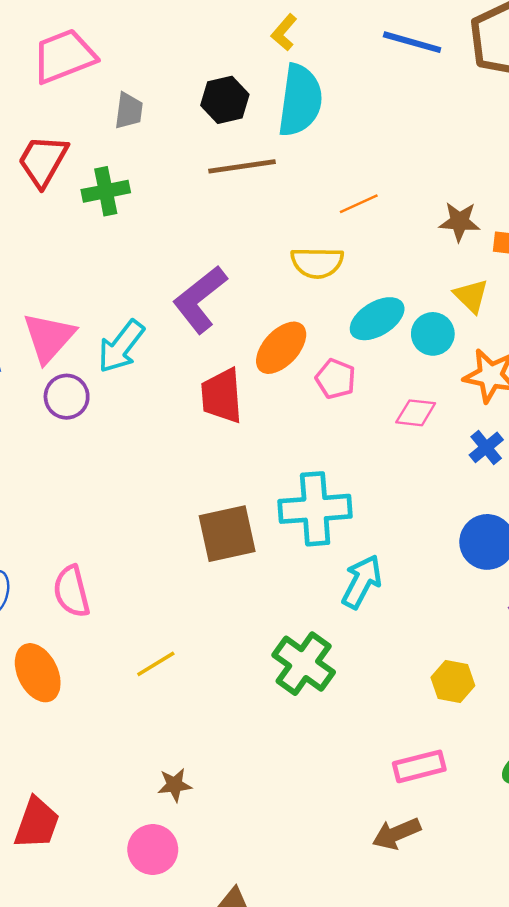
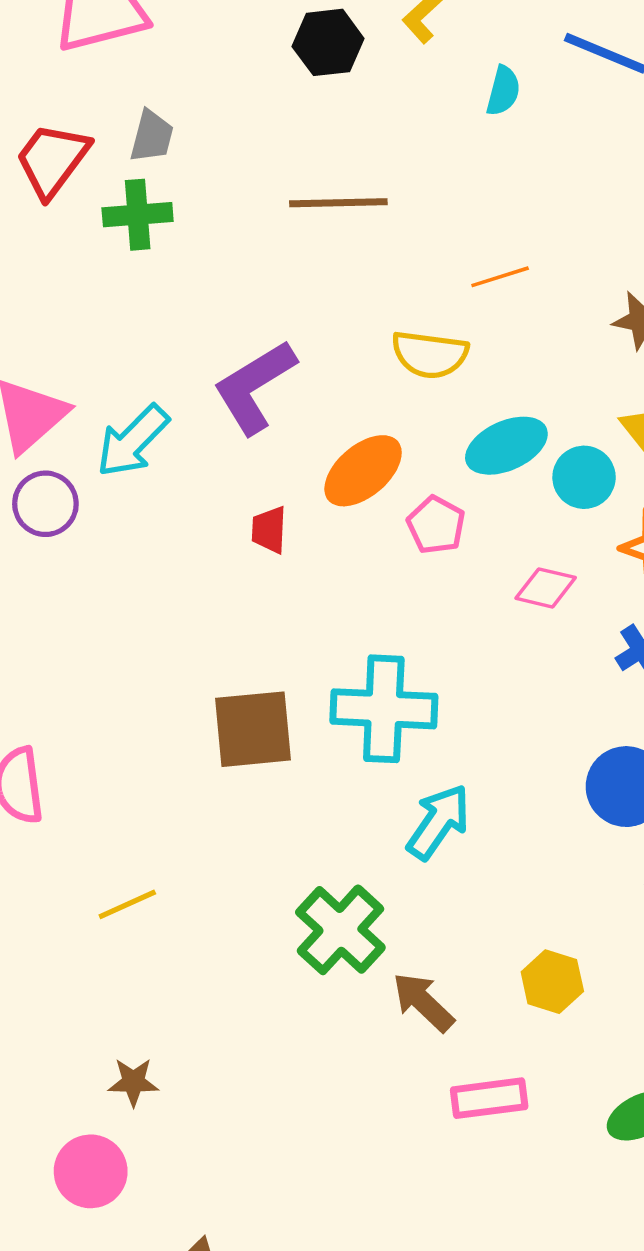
black hexagon: (225, 100) -> (328, 42), moved
cyan semicircle: (300, 100) -> (503, 91), moved, size x0.5
gray trapezoid: (129, 111) -> (152, 136), moved
red trapezoid: (222, 396) -> (269, 530), size x0.6
brown arrow: (396, 834) -> (423, 1002), moved, turned 60

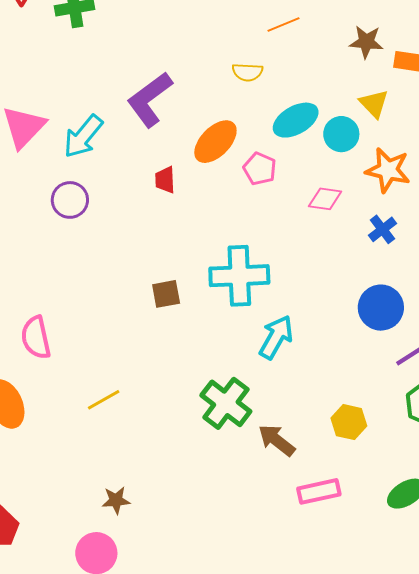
yellow semicircle: (430, 354) -> (247, 72), size x0.7
purple circle: (45, 504) -> (70, 200), moved
brown square: (253, 729) -> (166, 294), size x0.6

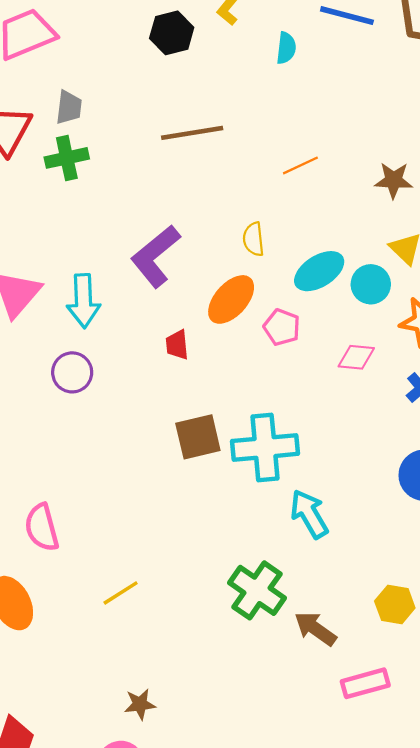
yellow semicircle: (247, 72) -> (253, 239), moved, turned 84
cyan arrow: (83, 136) -> (83, 301), turned -39
brown square: (166, 294) -> (198, 437), moved, size x1.4
cyan arrow: (276, 337) -> (309, 514), turned -57

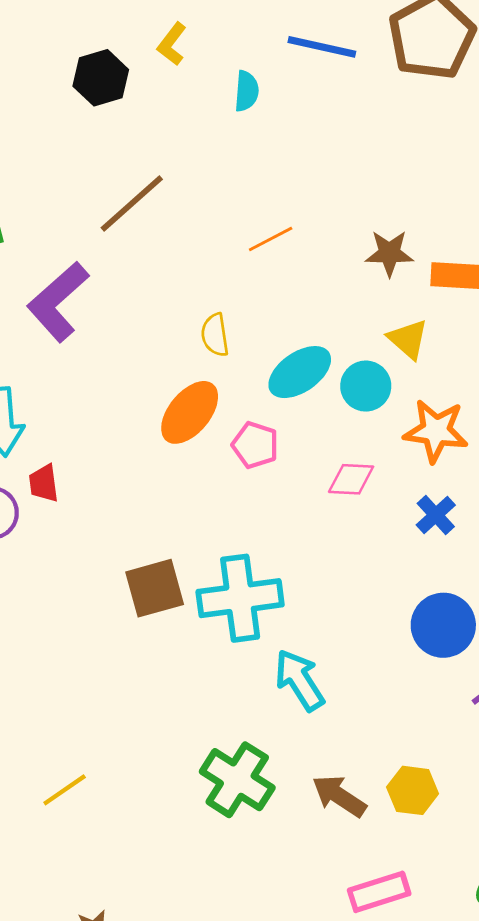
brown line: (192, 133) -> (132, 203), turned -30
purple L-shape: (155, 256) -> (58, 302), moved
red trapezoid: (177, 345) -> (44, 483), moved
brown arrow: (315, 629) -> (339, 796), moved

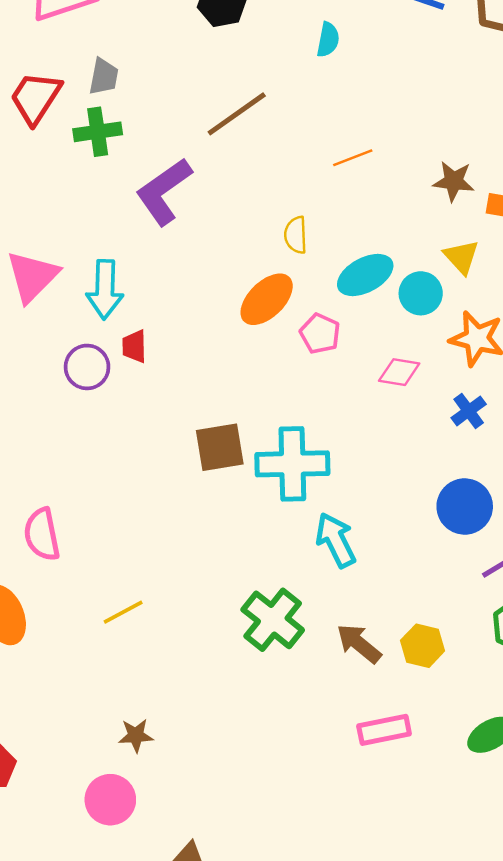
cyan semicircle: (247, 91) -> (328, 40), moved

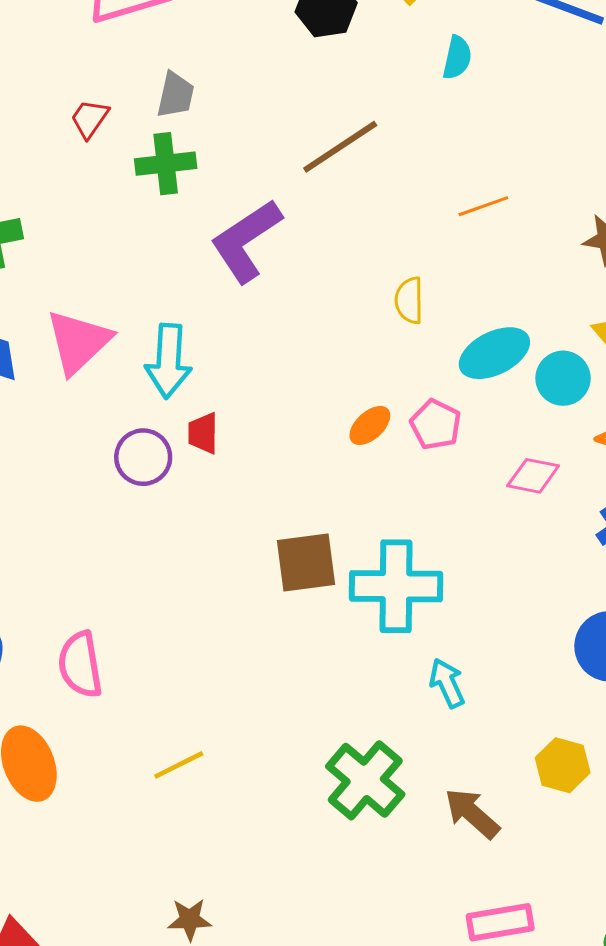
red trapezoid: (36, 98) -> (90, 119), size x0.6
orange ellipse: (267, 299) -> (370, 425), moved, size x0.6
cyan arrow: (336, 540) -> (447, 683), size x0.7
yellow hexagon: (423, 646) -> (563, 765), moved

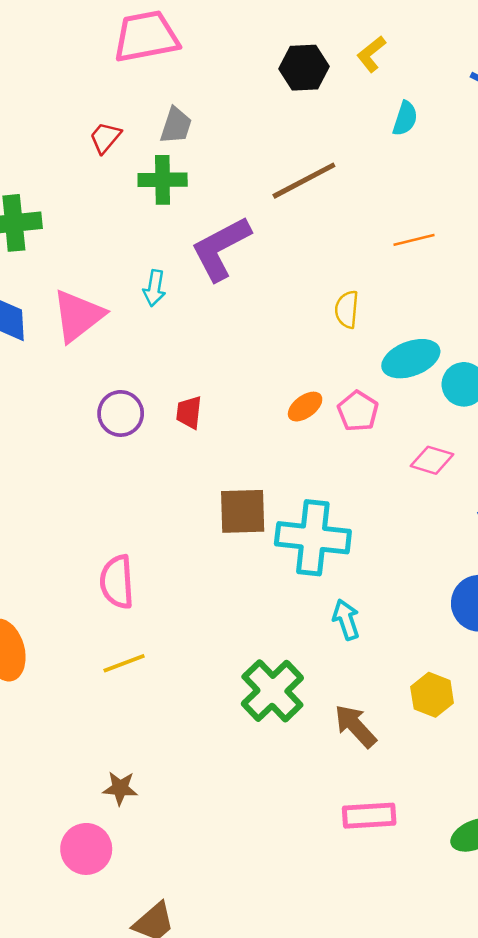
cyan arrow: (169, 361) -> (154, 288), moved, size x0.6
red trapezoid: (203, 433) -> (189, 412), moved
pink semicircle: (80, 665) -> (117, 582), moved

